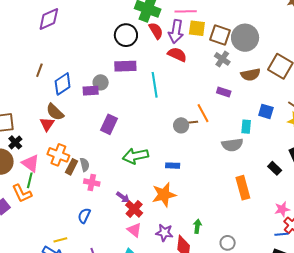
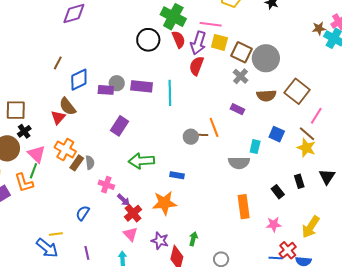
red semicircle: (177, 54) -> (196, 66), turned -102
purple rectangle: (125, 66) -> (142, 86), moved
pink cross: (92, 183) -> (106, 185), moved
pink star: (282, 209) -> (274, 224), moved

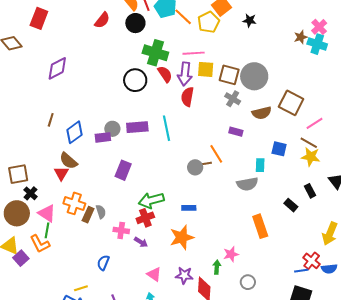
pink line: (316, 116) -> (314, 123), turned 36
red cross: (133, 213) -> (145, 218), moved, turned 30
pink star: (274, 224) -> (231, 254), moved

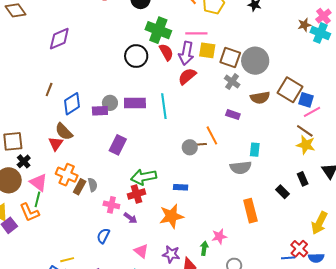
red semicircle: (187, 97) -> (187, 76), turned 36
blue square: (279, 149) -> (306, 100), moved
blue semicircle: (103, 263) -> (103, 236), moved

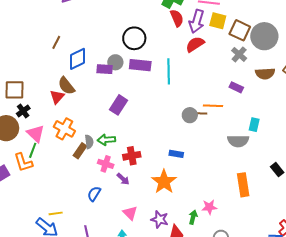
black circle: (136, 56) -> (134, 38), moved
orange line: (212, 135) -> (213, 106), turned -66
green arrow: (144, 177) -> (106, 140), moved, size x0.7
brown rectangle: (80, 187) -> (80, 151), moved
orange star: (171, 216) -> (164, 182), turned -30

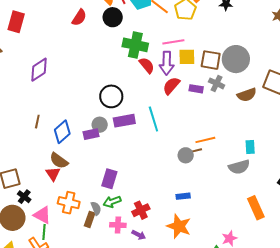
purple rectangle: (236, 87) -> (196, 89), moved
purple rectangle: (118, 105) -> (109, 179), moved

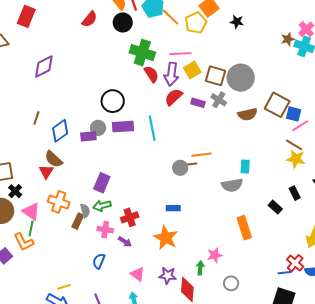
yellow square: (187, 57) -> (192, 70), turned -36

